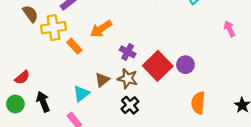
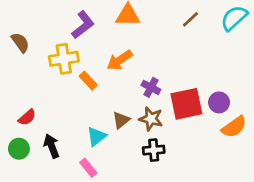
brown semicircle: (30, 14) -> (20, 43), moved
red square: (158, 66) -> (186, 104), turned 32
orange semicircle: (198, 103) -> (234, 127), moved, turned -130
black cross: (130, 105) -> (154, 150), turned 36

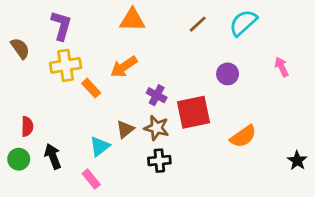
purple L-shape: (83, 25) -> (61, 26), moved, turned -36
purple circle: (219, 102) -> (228, 74), moved
red semicircle: (27, 117) -> (27, 126), turned -48

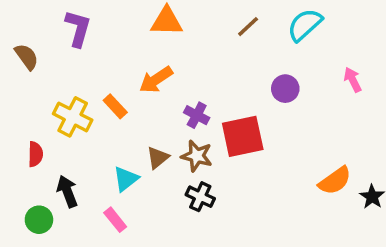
yellow cross: (66, 65) -> (73, 117), moved, turned 36
orange semicircle: (243, 136) -> (335, 181), moved
green circle: (19, 159) -> (39, 220), moved
black cross: (159, 161) -> (200, 197), turned 30

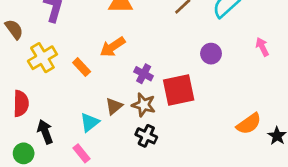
yellow cross: (73, 117) -> (42, 58), moved, turned 32
red semicircle: (35, 154) -> (21, 103), size x1.4

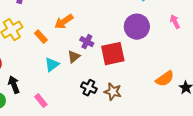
purple circle: (211, 54) -> (137, 27), size x1.6
brown star: (144, 105) -> (113, 92), moved
brown triangle: (114, 106) -> (74, 57), moved
cyan triangle: (90, 122) -> (52, 65), moved

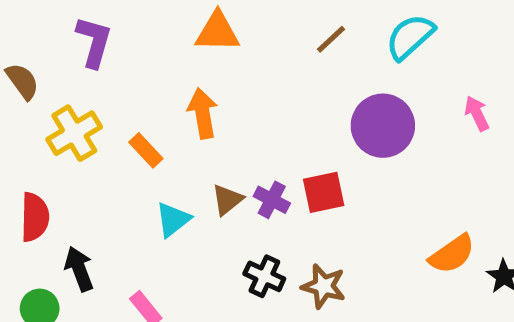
orange arrow: (64, 22) -> (203, 113), turned 114
purple cross: (87, 42) -> (272, 200), moved
red square: (113, 54) -> (324, 192), size x0.7

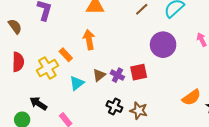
yellow cross: (74, 133) -> (47, 68), moved
red semicircle: (35, 217) -> (18, 62), moved
black arrow: (79, 269) -> (38, 103), turned -36

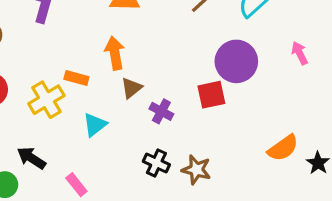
orange rectangle: (66, 55) -> (76, 78), turned -32
red square: (139, 72) -> (211, 95), moved
brown triangle: (99, 75) -> (131, 88), moved

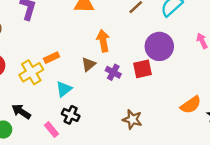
orange arrow: (115, 53) -> (103, 41), moved
orange rectangle: (76, 78) -> (52, 58), turned -40
purple cross: (161, 111) -> (113, 72), moved
black cross: (156, 163) -> (71, 115), moved

